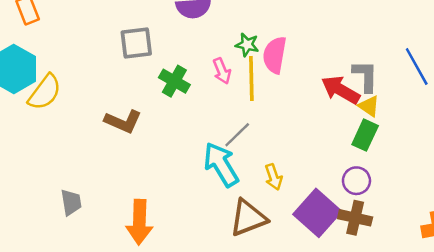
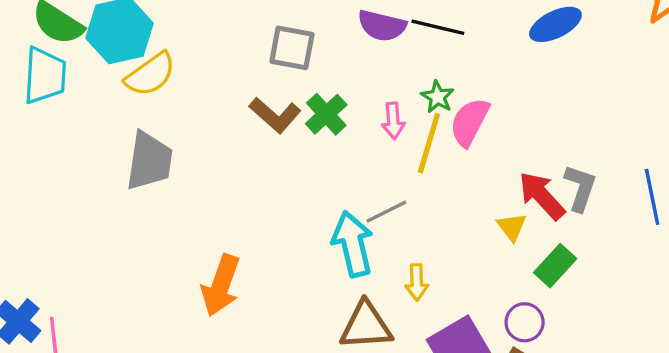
yellow triangle: (369, 106) -> (512, 227), moved
brown L-shape: (123, 121) -> (275, 115), moved
gray trapezoid: (71, 202) -> (149, 161), moved, size x1.6

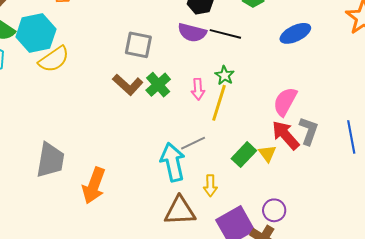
pink semicircle: (470, 122) -> (285, 102), moved
gray trapezoid: (149, 161) -> (50, 160), moved
green rectangle: (555, 266) -> (244, 155), moved

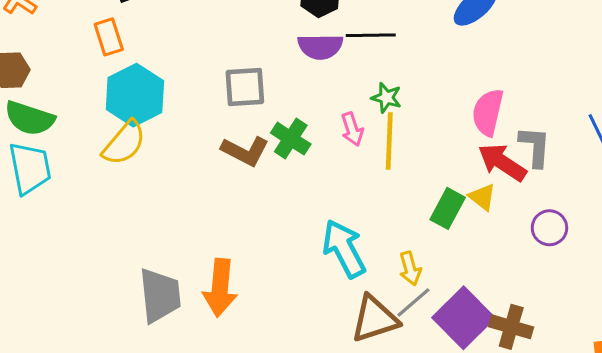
cyan hexagon: (36, 33) -> (135, 95), moved
gray line: (193, 143) -> (413, 302), moved
orange arrow: (94, 186) -> (220, 288), moved
purple circle: (274, 210) -> (549, 228), moved

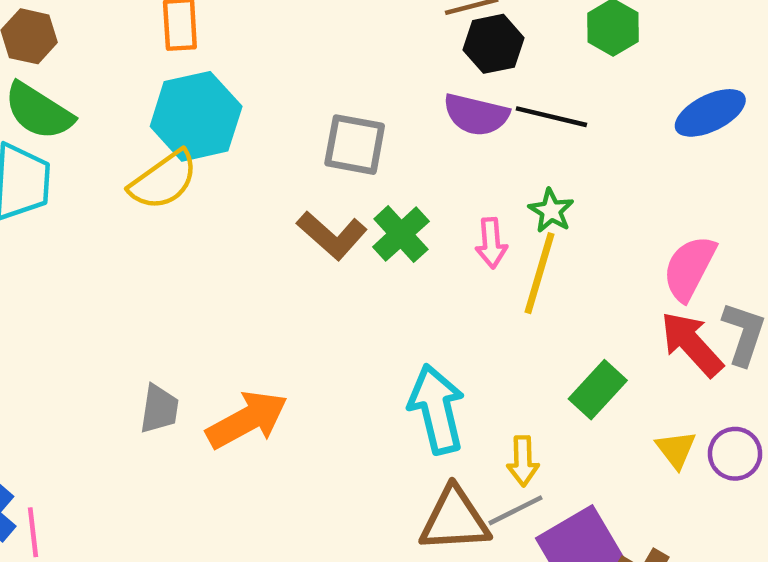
yellow triangle: (482, 197) -> (676, 449), moved
orange arrow: (220, 288) -> (247, 420), turned -138
gray trapezoid: (160, 295) -> (159, 409), size x0.6

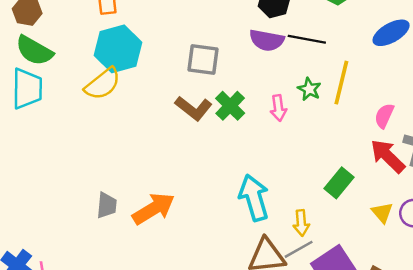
pink semicircle: (689, 268) -> (384, 116), size x0.7
yellow line: (540, 273) -> (341, 83), moved

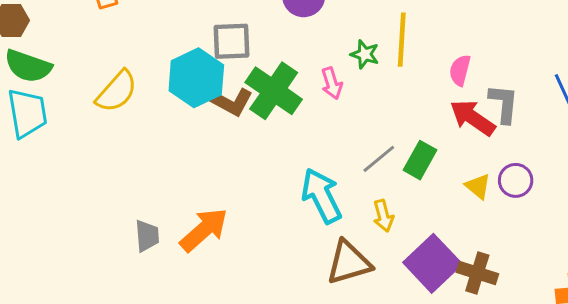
cyan hexagon: (118, 49) -> (196, 78), moved
green cross: (230, 106) -> (274, 91), size x1.5
gray line: (299, 249) -> (379, 159), moved

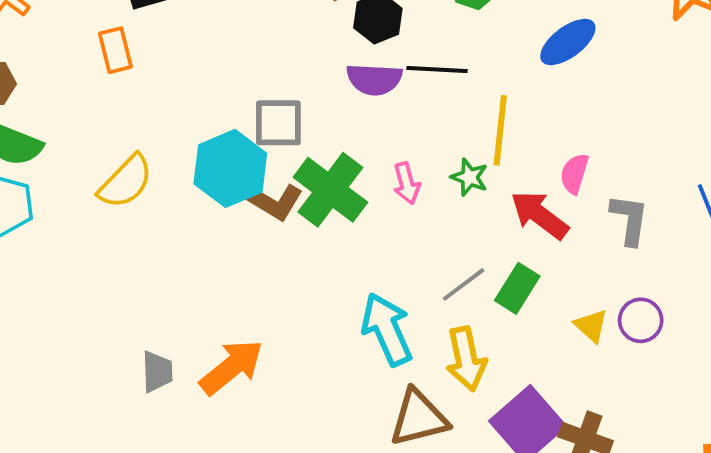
green star: (365, 54) -> (469, 177), moved
red arrow: (472, 118) -> (540, 215), moved
yellow arrow: (383, 216) -> (466, 359), size x1.5

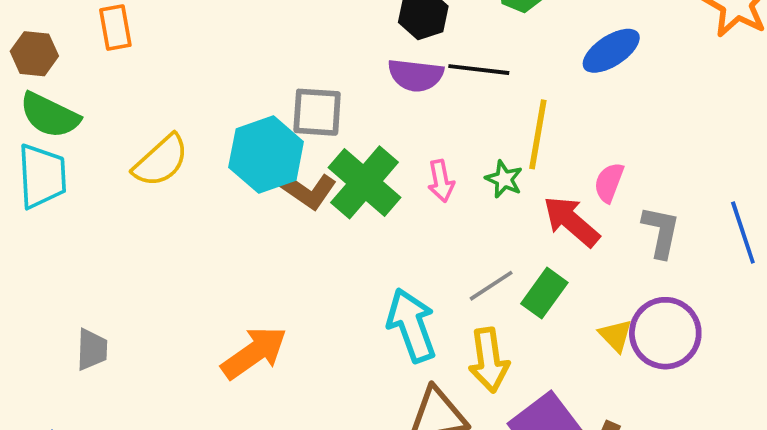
orange rectangle: (115, 50) -> (115, 28), moved
purple circle: (641, 320) -> (665, 333), size x1.6
gray trapezoid: (157, 372) -> (92, 350), moved

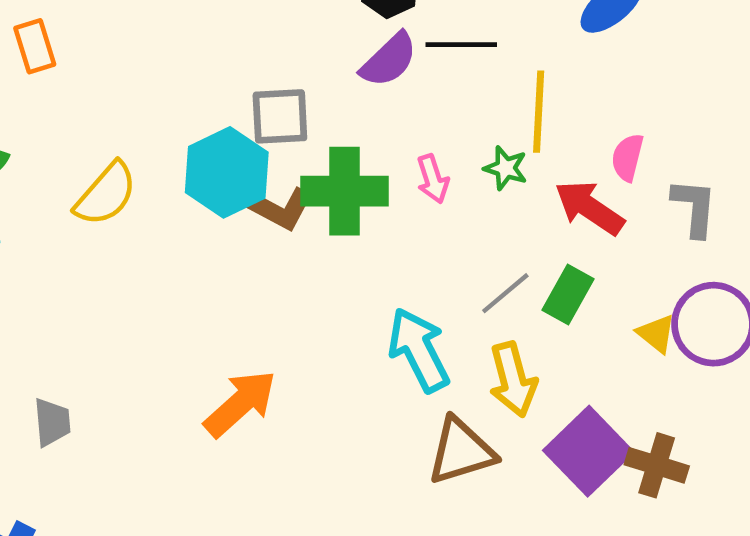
purple semicircle: (416, 75) -> (389, 60), turned -44
green cross: (365, 182) -> (345, 191), turned -34

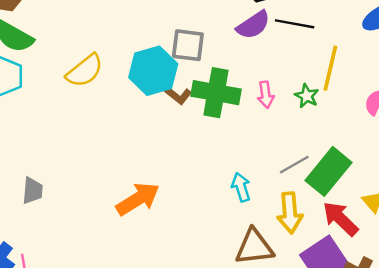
brown L-shape: (279, 208) -> (178, 95), size x0.7
red arrow: (589, 208) -> (340, 219), moved
green rectangle: (568, 294) -> (329, 171), size x1.5
cyan arrow: (419, 350) -> (241, 187), size x0.6

